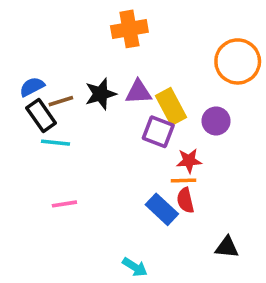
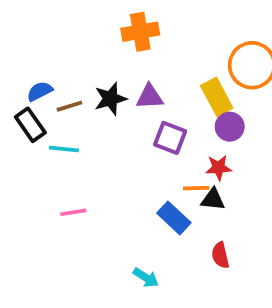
yellow rectangle: (171, 107) -> (217, 97), moved
black rectangle: (41, 116) -> (30, 125), moved
red star: (189, 161) -> (219, 168), moved
red semicircle: (185, 200) -> (220, 255), moved
black triangle: (227, 247) -> (213, 199), moved

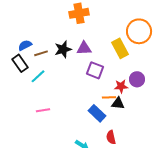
purple circle: (230, 127) -> (137, 79), moved
cyan line: (64, 149) -> (38, 76), turned -49
red semicircle: (220, 255) -> (111, 137), moved

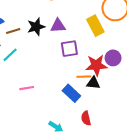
purple square: (95, 70) -> (69, 49), turned -30
red star: (121, 86) -> (96, 65), size x1.5
pink line: (43, 110) -> (27, 88), moved

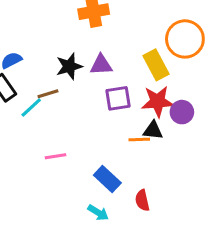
brown line: (13, 31) -> (48, 94), moved
red star: (96, 65) -> (158, 101), moved
black triangle: (93, 83) -> (153, 130), moved
blue rectangle: (71, 93) -> (107, 179), moved

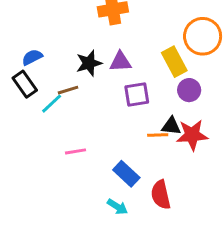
red star: (158, 101) -> (192, 135), moved
purple circle: (182, 112) -> (189, 90), moved
red semicircle: (142, 200) -> (161, 195), size x1.4

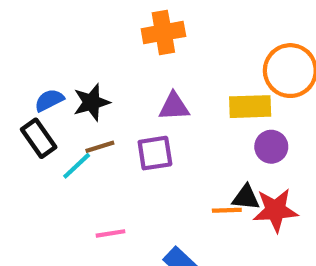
yellow rectangle: (174, 62) -> (250, 107), turned -64
black star: (89, 63) -> (91, 102), moved
purple square: (137, 95) -> (155, 153), moved

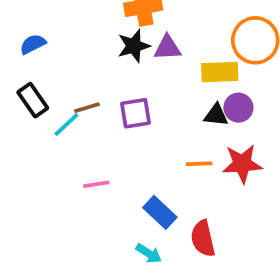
blue semicircle: (49, 100) -> (33, 44), moved
black star: (91, 102) -> (134, 46), moved
purple triangle: (174, 107) -> (167, 48), moved
black triangle: (246, 197) -> (216, 115), moved

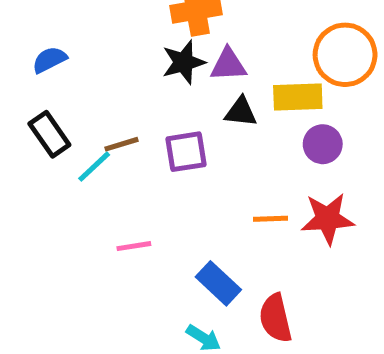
black triangle: (216, 115) -> (241, 112), moved

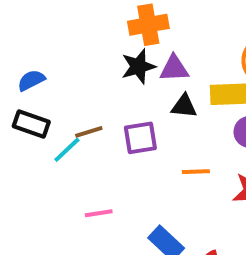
blue semicircle: (49, 60) -> (31, 80), moved
black rectangle: (49, 134) -> (31, 124), turned -36
orange line: (271, 219) -> (196, 172), moved

